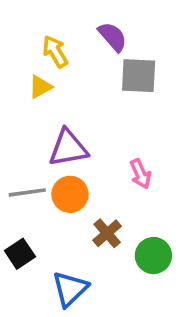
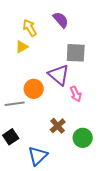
gray square: (139, 76) -> (76, 53), moved
purple triangle: (68, 148) -> (59, 75), moved, turned 50
orange circle: (70, 194) -> (34, 89), moved

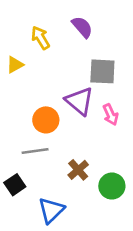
yellow triangle: (22, 47) -> (15, 65), moved
pink arrow: (76, 94) -> (111, 115), moved
gray line: (15, 104) -> (35, 151), moved

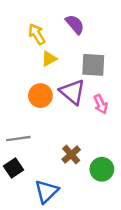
yellow triangle: (15, 65) -> (49, 59), moved
orange circle: (46, 120) -> (40, 96), moved
gray line: (35, 151) -> (18, 139), moved

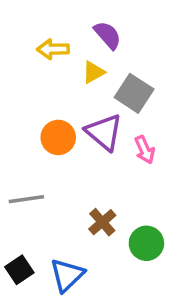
yellow arrow: (37, 34) -> (53, 49), turned -60
yellow triangle: (49, 59) -> (93, 72), moved
gray square: (93, 65) -> (134, 93), turned 30
black square: (13, 168) -> (19, 270), moved

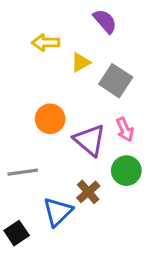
purple semicircle: (108, 35) -> (105, 21), moved
purple triangle: (104, 132) -> (90, 140), moved
green circle: (146, 243) -> (126, 171), moved
blue triangle: (67, 275) -> (58, 212), moved

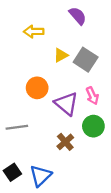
yellow triangle: (81, 62) -> (61, 55), moved
blue triangle: (58, 212) -> (40, 176), moved

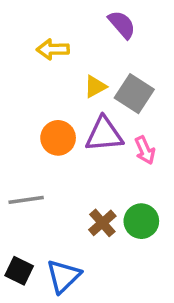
purple triangle: (66, 104) -> (104, 134), moved, turned -45
green circle: (93, 126) -> (141, 221), moved
black square: (12, 172) -> (19, 271), turned -30

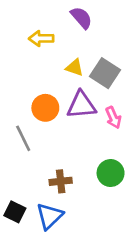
purple semicircle: (122, 25) -> (81, 18), moved
yellow triangle: (95, 87) -> (74, 68), turned 48
gray line: (26, 200) -> (23, 138), moved, turned 72
brown cross: (102, 223) -> (61, 181), moved, turned 35

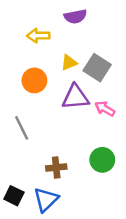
purple semicircle: (81, 18) -> (75, 16), turned 120
yellow triangle: (74, 68) -> (69, 63), turned -42
orange circle: (45, 108) -> (34, 80), moved
pink arrow: (113, 118) -> (105, 109), turned 144

